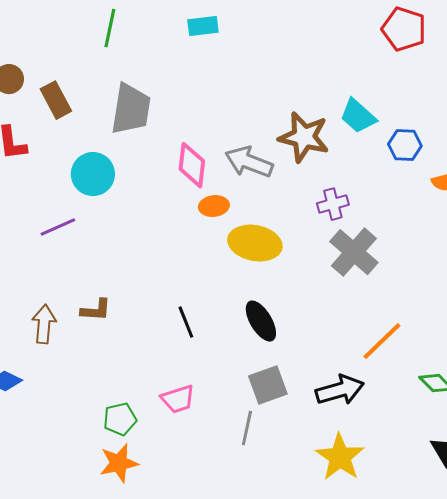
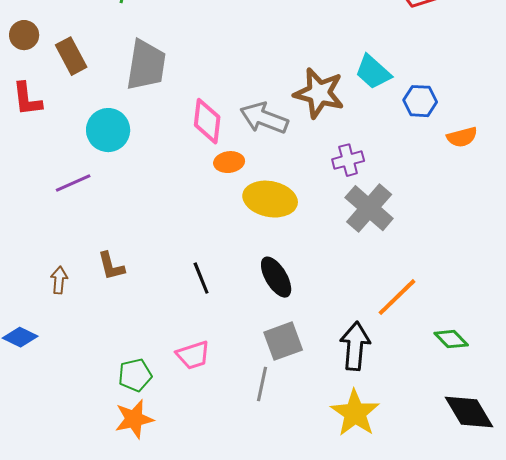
brown L-shape: (96, 310) -> (111, 266), turned 72
brown arrow: (44, 324) -> (59, 280), size x0.7
black arrow: (340, 390) -> (355, 346), turned -69

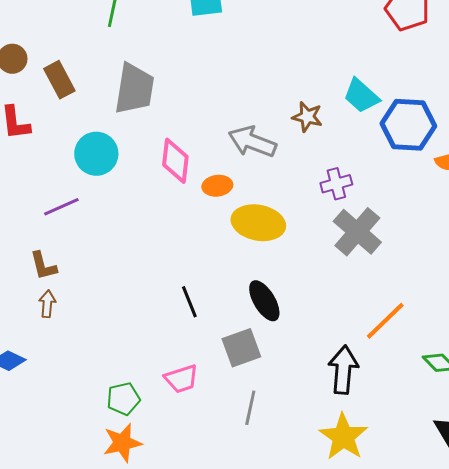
brown star: (319, 93) -> (307, 117), size x0.6
blue hexagon: (420, 101) -> (408, 125), size x1.6
pink diamond: (207, 121) -> (175, 161), moved
brown L-shape: (111, 266) -> (43, 266), moved
gray square: (283, 341) -> (241, 348), moved

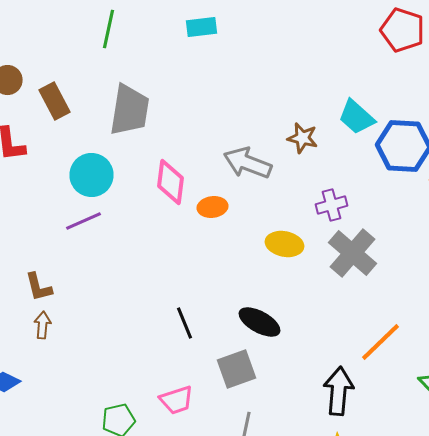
purple line: (61, 207) -> (84, 221), moved
yellow ellipse: (258, 223) -> (284, 244), moved, size x0.7
black ellipse: (264, 301) -> (260, 322), turned -30

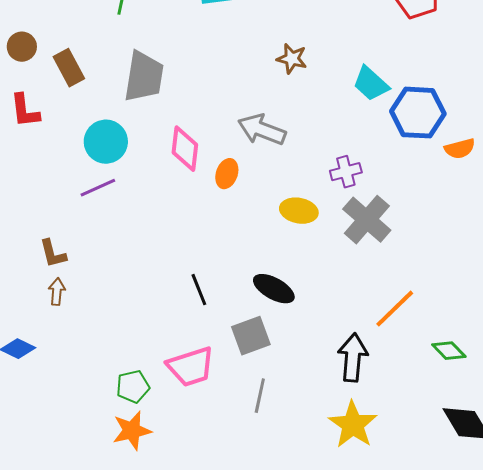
brown star: (302, 138) -> (292, 59), moved
orange ellipse: (212, 207) -> (227, 174), turned -64
pink trapezoid: (176, 400) -> (191, 367), size x1.4

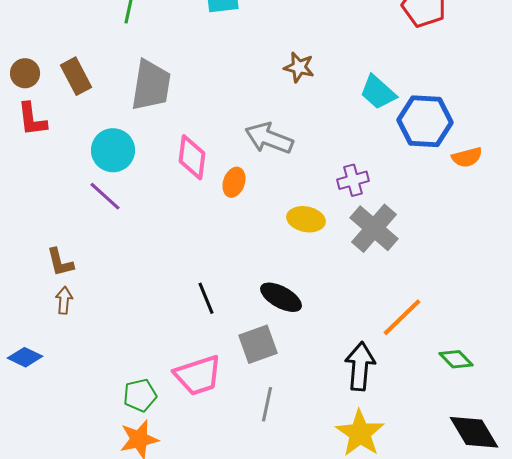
brown circle: (22, 47) -> (25, 73), moved
purple line: (98, 188) -> (105, 196), turned 66

